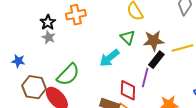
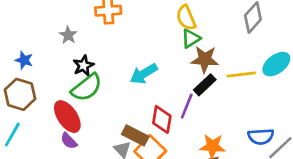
black star: (48, 22) -> (83, 66), moved
green triangle: (128, 37) -> (191, 38), moved, turned 35
brown hexagon: (34, 87) -> (20, 94), moved

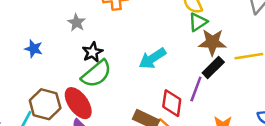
brown hexagon: (20, 94) -> (45, 104), moved

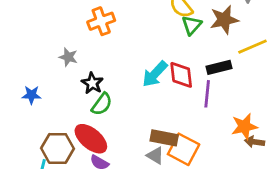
brown star: (212, 42) -> (224, 20), moved
black rectangle: (213, 67) -> (219, 67), turned 45
green semicircle: (96, 74) -> (102, 104), size x0.7
red diamond: (172, 103) -> (181, 75), moved

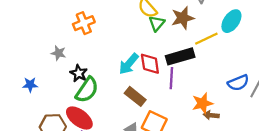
black rectangle: (219, 67) -> (180, 56), size x1.4
green semicircle: (102, 104) -> (87, 90), size x1.4
brown rectangle: (164, 138) -> (135, 96), moved, turned 30

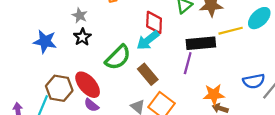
red diamond: (150, 64) -> (154, 22), moved
black star: (79, 73) -> (82, 37), moved
blue star: (30, 85) -> (45, 41), size x1.5
green semicircle: (87, 90) -> (118, 57), moved

